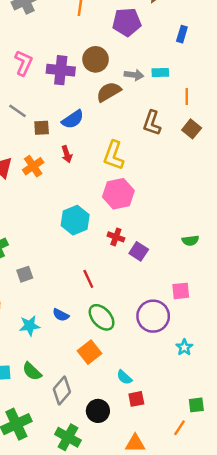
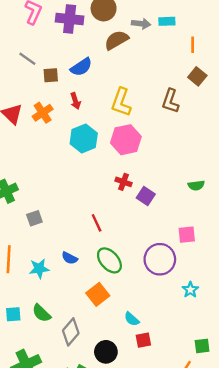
brown L-shape: (152, 123) -> (170, 101), moved
cyan hexagon: (75, 220) -> (84, 139), moved

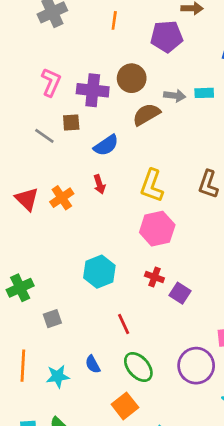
brown square: (51, 75) -> (71, 123), moved
cyan hexagon: (84, 139) -> (99, 272), moved
blue semicircle: (70, 258) -> (93, 364), turned 35

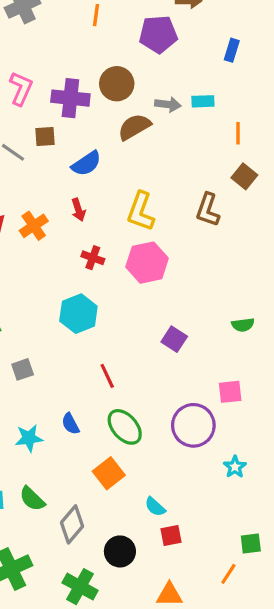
red cross: (154, 277) -> (93, 258), moved

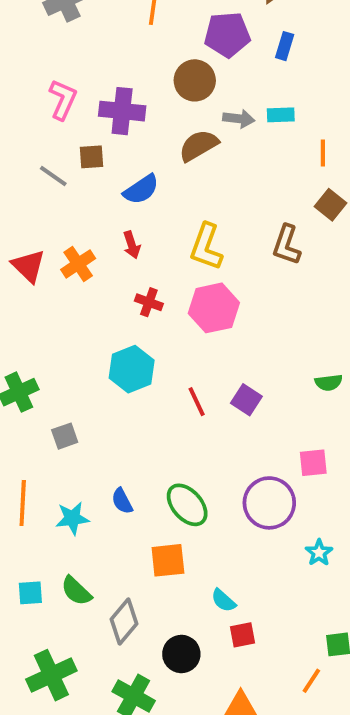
blue rectangle: (232, 50) -> (285, 46), moved
brown circle: (117, 84) -> (195, 80), moved
red line: (107, 376) -> (197, 402), moved
orange square: (109, 473) -> (168, 560), turned 32

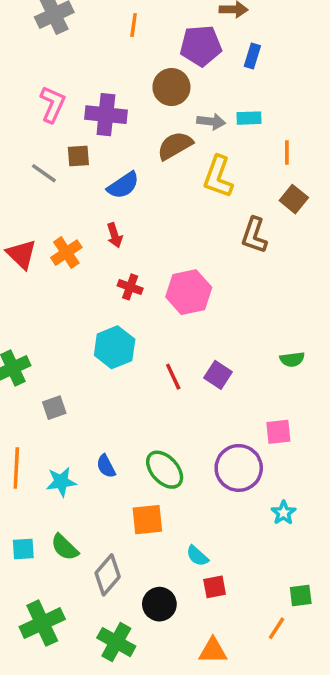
yellow L-shape: (206, 247) -> (218, 177), moved

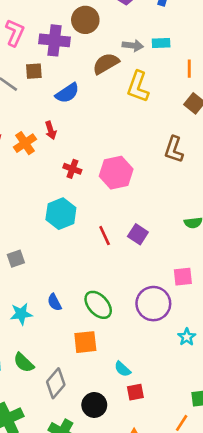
brown circle: (171, 87) -> (85, 20), moved
red arrow: (115, 235) -> (51, 130), moved
brown L-shape: (254, 235) -> (174, 150), moved

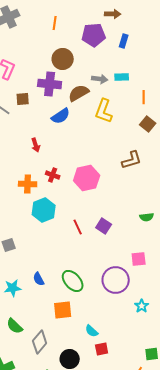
purple cross: (54, 40) -> (50, 84), moved
blue semicircle: (67, 93) -> (61, 116), moved
orange cross: (25, 143) -> (28, 184), moved, turned 36
brown L-shape: (174, 150) -> (132, 160), turned -125

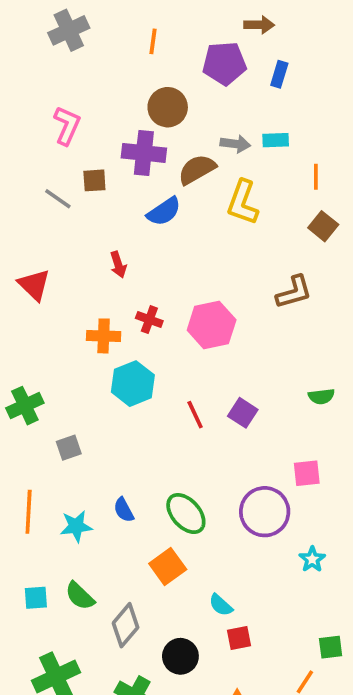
orange square: (63, 310) -> (168, 567), turned -30

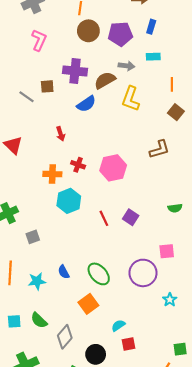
purple pentagon: (224, 63) -> (120, 34), moved
brown circle: (168, 107) -> (88, 31), moved
pink L-shape: (67, 126) -> (39, 40), moved
cyan rectangle: (276, 140) -> (153, 57), moved
cyan semicircle: (221, 605) -> (118, 325), turned 104

